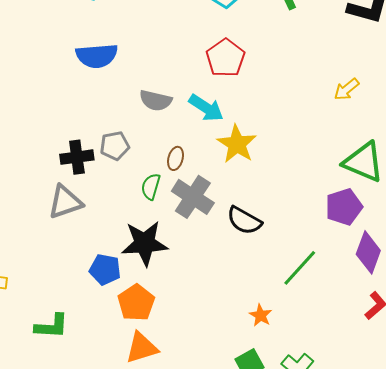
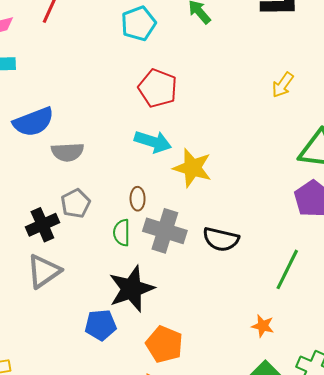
gray semicircle: (156, 100) -> (67, 152), moved
orange pentagon: (136, 303) -> (164, 344), moved

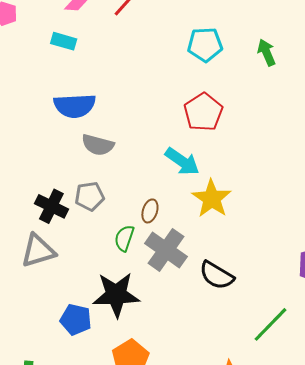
black cross: (42, 225) -> (51, 206), turned 32

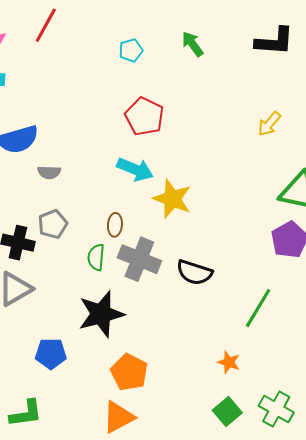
cyan pentagon: (205, 45) -> (131, 50), size x0.7
gray semicircle: (98, 145) -> (49, 172), size x0.7
blue pentagon: (76, 320) -> (51, 354), moved

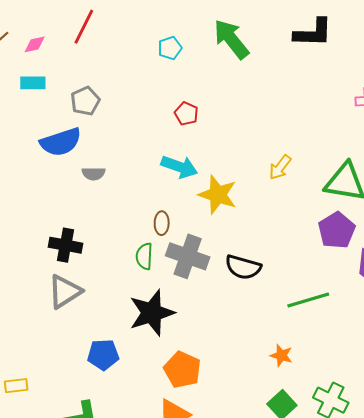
green arrow: (193, 44) -> (231, 39), size x1.6
red pentagon: (144, 117) -> (186, 114), size x0.6
yellow arrow: (269, 124) -> (280, 167), moved
gray pentagon: (53, 224) -> (85, 101), moved
green line: (258, 308) -> (308, 300), turned 45

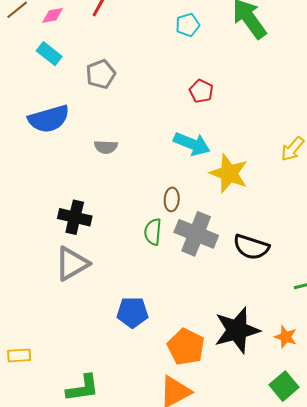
cyan rectangle: (33, 83) -> (49, 54), turned 35
blue semicircle: (61, 142) -> (49, 119), moved
black star: (152, 313) -> (237, 330), moved
blue pentagon: (103, 355) -> (132, 312), moved

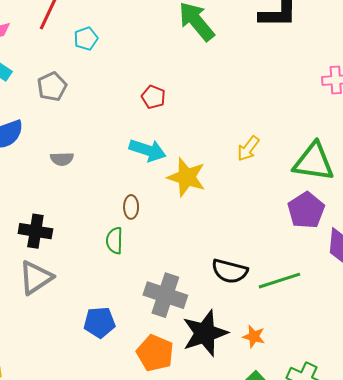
cyan pentagon: (188, 25) -> (86, 39), moved
gray cross: (196, 234) -> (165, 295), moved
black semicircle: (251, 247) -> (230, 271), moved

